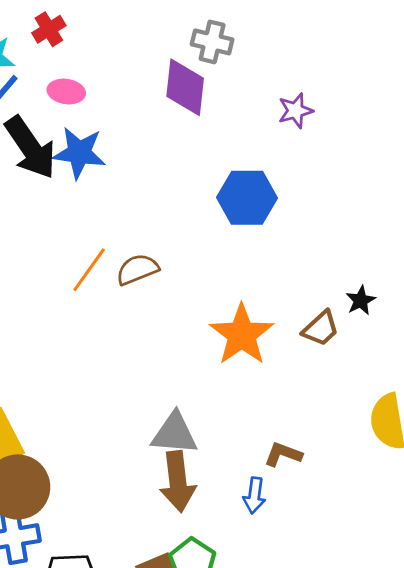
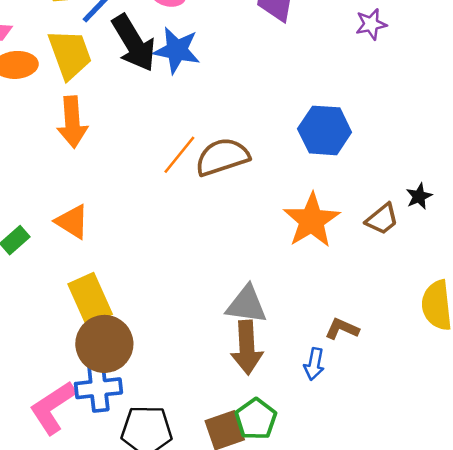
blue hexagon: (247, 198) -> (325, 130), moved
brown semicircle: (137, 269) -> (222, 157), size x1.4

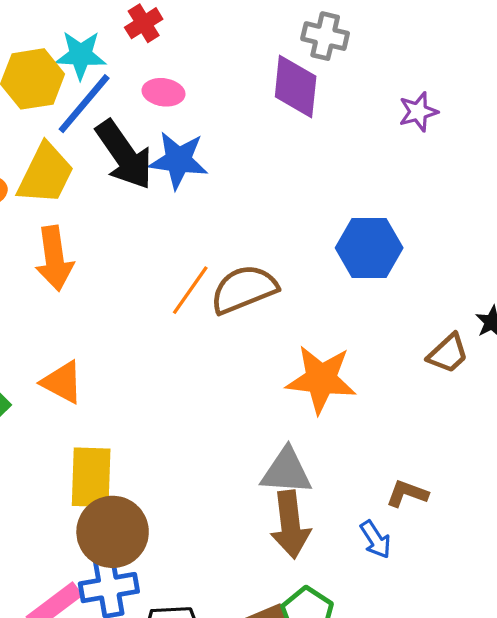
yellow trapezoid: (70, 54) -> (46, 174), turned 50
orange star: (312, 220) -> (321, 379), moved, turned -30
yellow rectangle: (90, 299) -> (91, 477), turned 30
blue arrow: (314, 364) -> (376, 539), turned -40

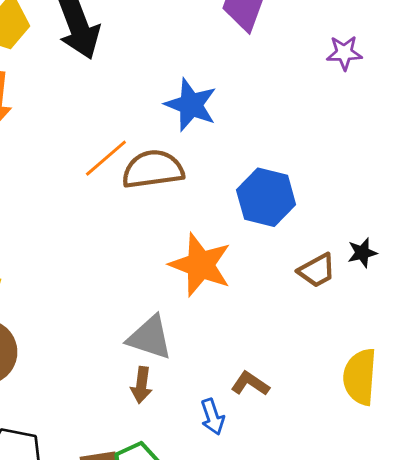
blue star: (178, 160) -> (191, 105), moved
blue hexagon: (369, 248) -> (266, 197), moved
brown arrow: (290, 525) -> (141, 385), size x0.6

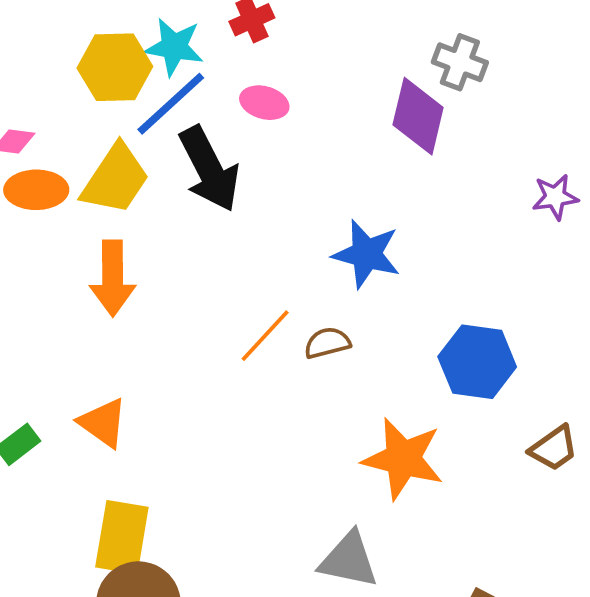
purple star: (344, 53) -> (555, 197), moved
brown semicircle: (153, 169) -> (327, 343), size x0.6

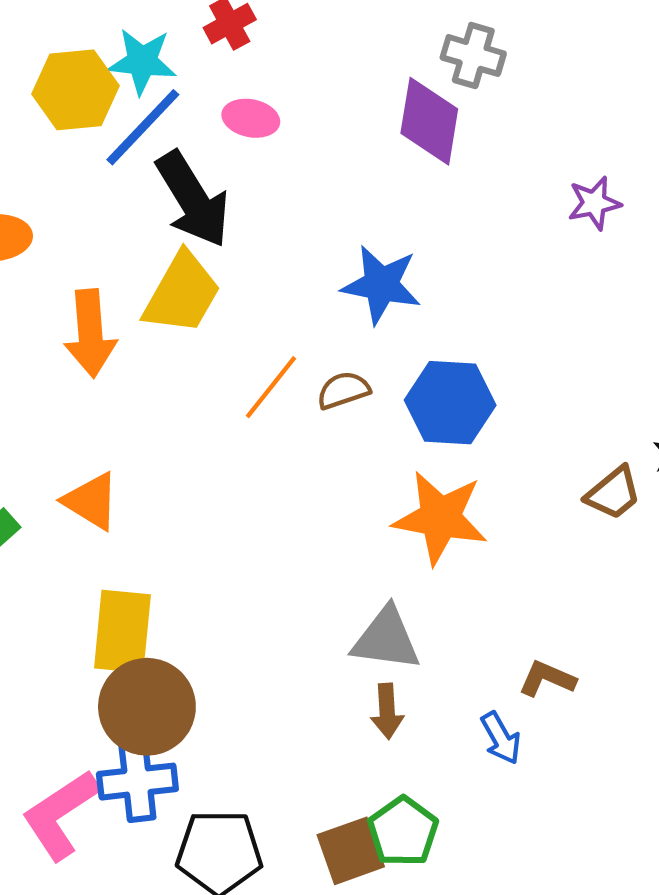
yellow trapezoid: (115, 179) -> (182, 293), moved
blue hexagon: (477, 362) -> (450, 403), moved

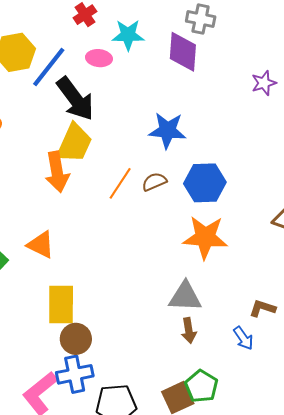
cyan star: (142, 61) -> (128, 35), moved
orange arrow: (90, 333) -> (57, 172), moved
brown circle: (147, 707) -> (76, 339), size x0.7

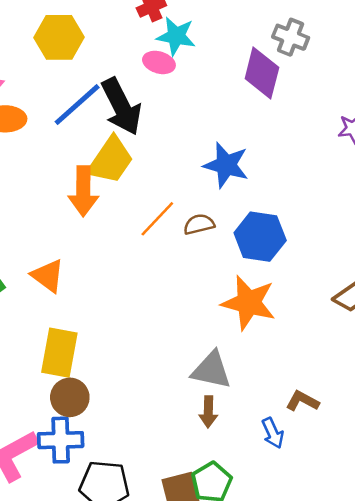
cyan star: (128, 35) -> (176, 36), moved
blue line: (49, 67) -> (77, 105), moved

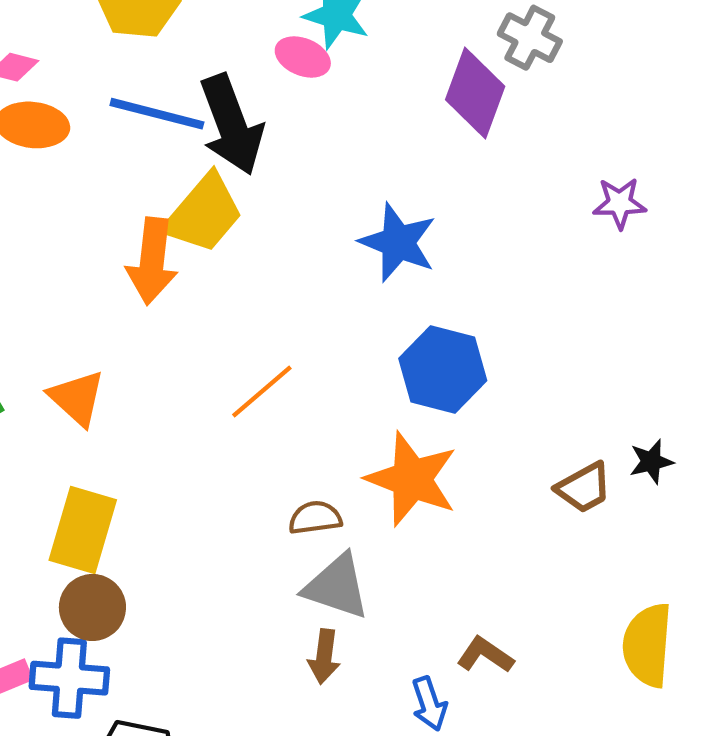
blue line: (77, 105) -> (157, 114), turned 50
orange line: (157, 219) -> (262, 391), moved
brown semicircle: (199, 224) -> (315, 518), moved

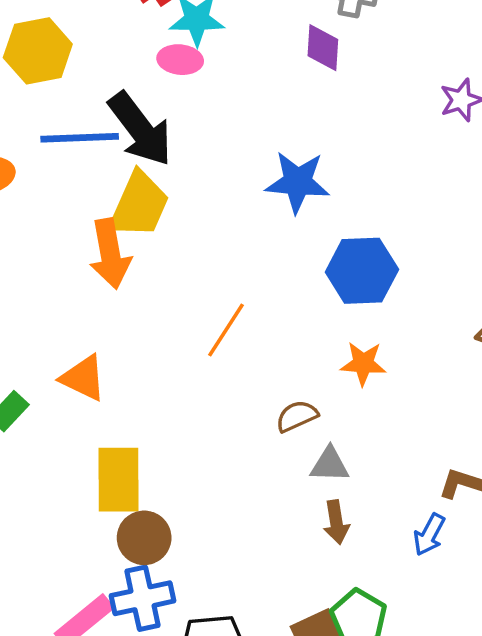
purple diamond: (475, 93) -> (323, 48), size x0.7
orange star: (412, 479) -> (363, 363), size x0.6
gray triangle: (337, 586) -> (330, 465), size x0.7
blue arrow: (429, 704) -> (429, 535), turned 63

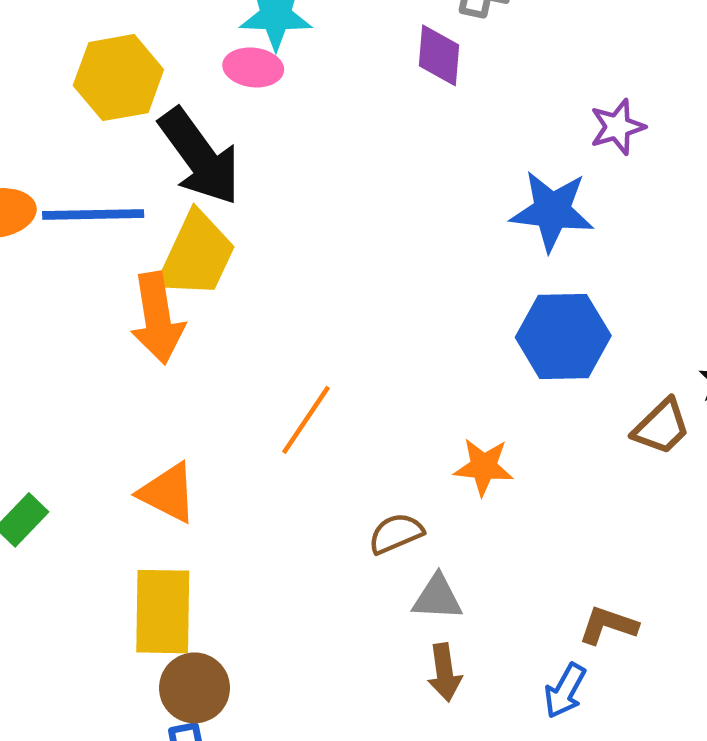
yellow hexagon: (38, 51) -> (118, 78), moved
blue line: (80, 138) -> (93, 214), moved
blue star: (298, 182) -> (552, 211), moved
blue hexagon: (362, 271) -> (563, 337), moved
orange triangle: (83, 378) -> (168, 493), moved

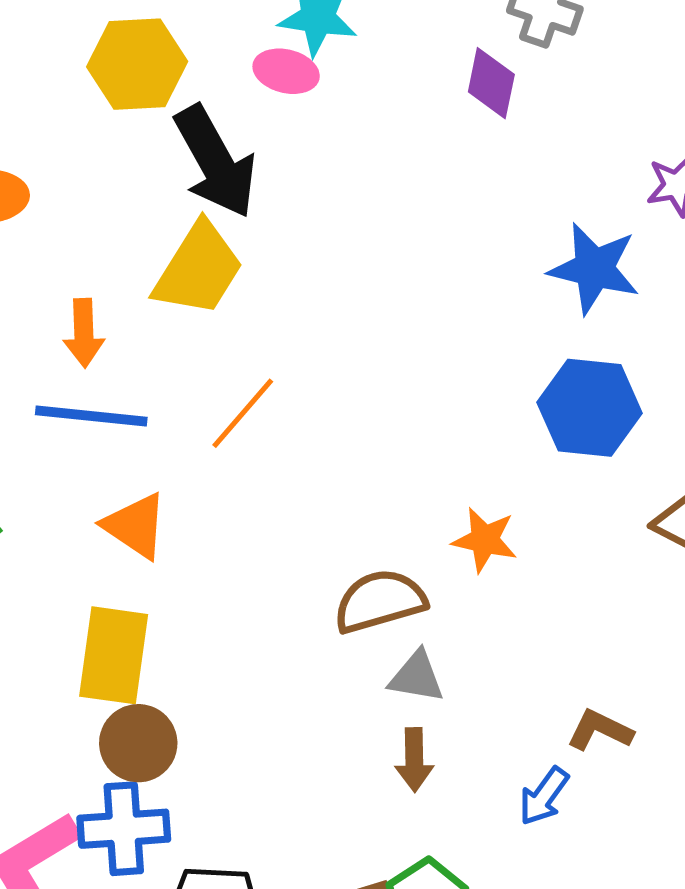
blue line: (93, 214) -> (91, 416), moved
orange arrow: (157, 318) -> (84, 333), moved, size x0.7
orange line: (306, 420) -> (243, 413), moved
brown semicircle: (396, 533) -> (380, 601), size x1.5

